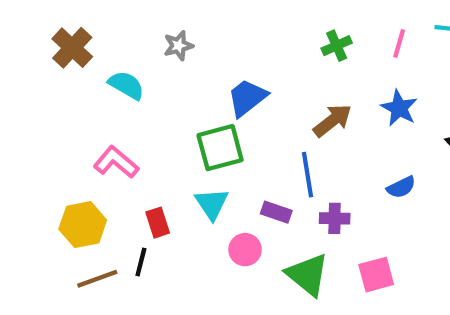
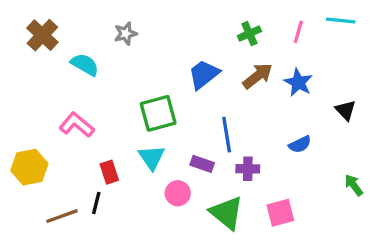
blue trapezoid: (247, 98) -> (204, 74), moved
brown arrow: (332, 121) -> (258, 76), moved
yellow hexagon: (83, 225) -> (29, 167), moved

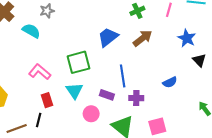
gray star: (126, 34) -> (47, 11), moved
blue star: (298, 82) -> (187, 38), moved
pink L-shape: (77, 125) -> (40, 72), moved

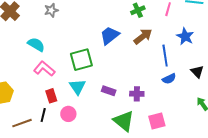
cyan semicircle: (31, 31) -> (36, 44), moved
black triangle: (199, 60) -> (197, 72), moved
blue line: (123, 76) -> (165, 56), moved
pink circle: (91, 114) -> (68, 114), moved

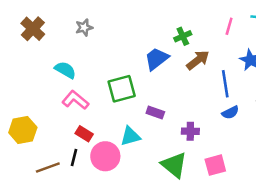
green cross: (138, 10) -> (183, 36), moved
cyan triangle: (77, 87) -> (130, 136), moved, turned 48
purple rectangle: (109, 91) -> (155, 112), moved
red rectangle: (51, 96) -> (84, 134), turned -40
pink circle: (68, 114) -> (105, 156), size x1.5

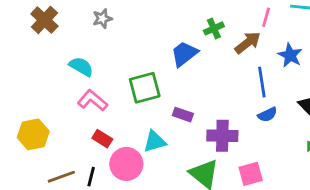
brown arrow: (198, 60) -> (248, 43), moved
purple cross: (190, 131) -> (222, 136), size x1.5
black line: (74, 158) -> (91, 177), moved

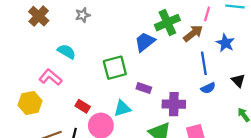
green cross: (214, 28) -> (167, 23), size x1.6
pink L-shape: (92, 100) -> (50, 77), moved

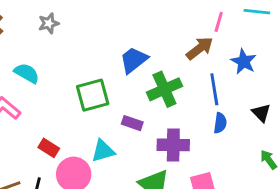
green cross: (167, 23) -> (164, 89), moved
blue semicircle: (208, 88) -> (220, 123), turned -56

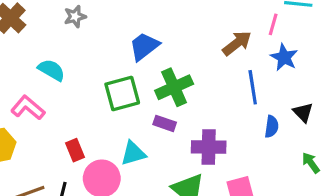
pink line: (219, 22) -> (273, 24), moved
blue trapezoid: (134, 60) -> (144, 46), moved
green cross: (164, 89) -> (174, 87), moved
blue semicircle: (220, 123) -> (272, 127), moved
red rectangle: (49, 148) -> (75, 150), turned 36

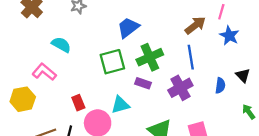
blue line: (253, 87) -> (191, 57), moved
purple cross: (209, 147) -> (180, 88), moved, turned -30

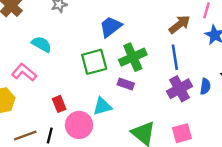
purple cross: (180, 88) -> (180, 89), moved

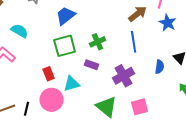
blue trapezoid: (111, 27) -> (66, 16), moved
green cross: (133, 57) -> (98, 42), size x0.7
purple cross: (180, 89) -> (124, 76), moved
red rectangle: (59, 104) -> (49, 74), moved

